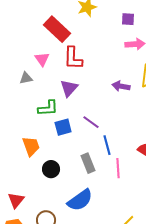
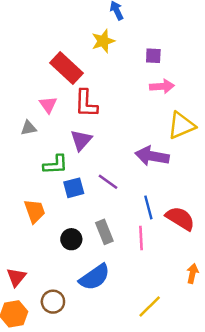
purple arrow: (121, 86) -> (152, 156), moved, size x1.5
blue line: (107, 145) -> (148, 207), moved
black circle: (51, 169) -> (71, 239), moved

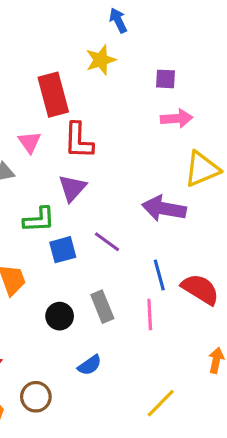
red rectangle: (66, 68) -> (53, 95), turned 32
blue semicircle: (95, 277) -> (90, 365), size x0.6

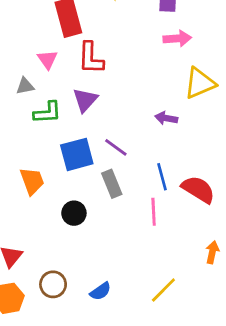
purple arrow: (164, 209) -> (166, 118), size x0.6
green L-shape: (39, 220) -> (47, 113), moved
blue square: (63, 250) -> (77, 154), size x1.4
gray rectangle: (102, 307) -> (112, 184), moved
blue semicircle: (90, 365) -> (101, 291), moved

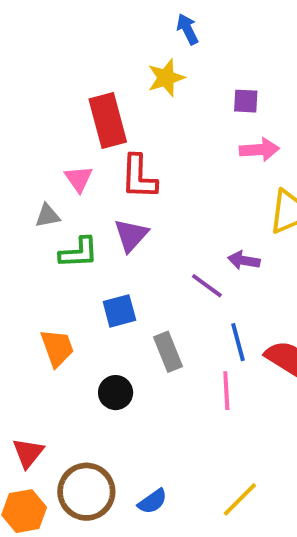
purple line: (116, 147) -> (207, 286), moved
blue square: (77, 154) -> (119, 311), size x0.7
brown circle: (53, 284) -> (86, 492), size x1.5

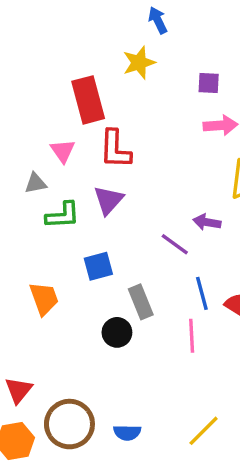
black circle: (116, 393) -> (117, 332), moved
blue semicircle: (152, 501) -> (127, 433), turned 36

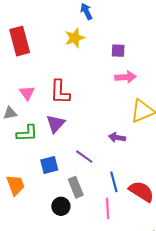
red rectangle: (88, 100) -> (20, 41), moved
purple line: (175, 244) -> (84, 157), moved

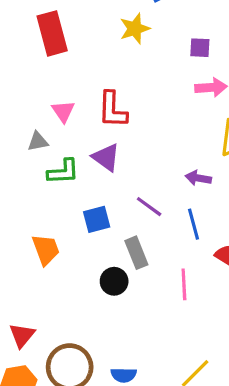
purple triangle: (56, 124) -> (106, 157), turned -36
blue line: (114, 182) -> (194, 224), moved

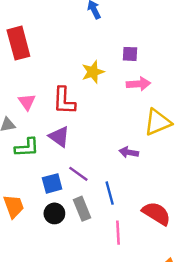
yellow star: (135, 29) -> (93, 72), moved
purple line: (149, 207) -> (78, 174), moved
blue line: (194, 224) -> (110, 193), moved
black circle: (114, 281) -> (54, 213), moved

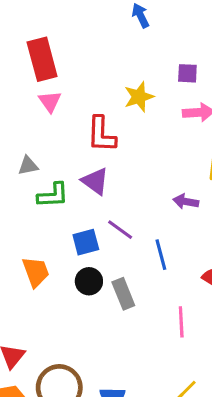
pink triangle: (27, 102) -> (50, 101), moved
gray rectangle: (82, 209) -> (123, 294), moved
pink line: (118, 233) -> (181, 322), moved

